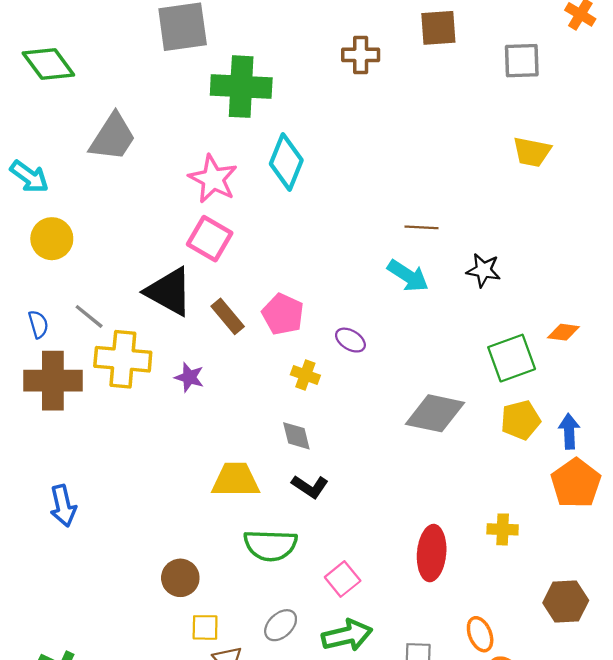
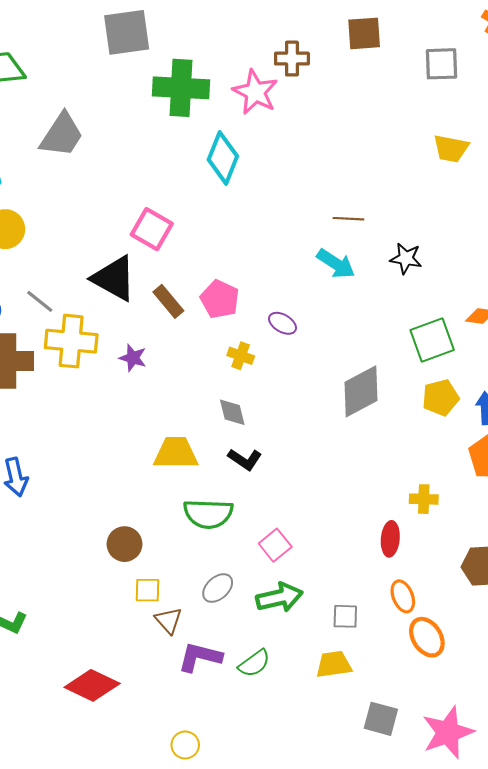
pink star: (213, 179) -> (255, 92), moved
gray diamond: (435, 413) -> (361, 391), turned -40
red ellipse: (432, 553) -> (390, 539), moved, size x0.7

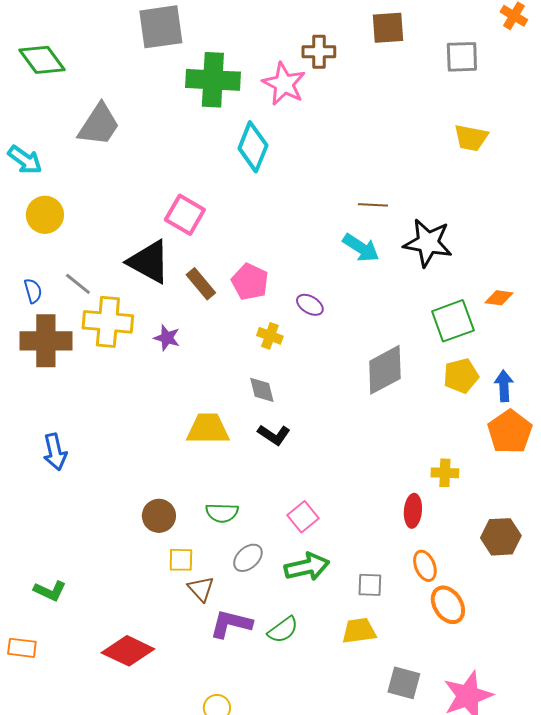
black star: (406, 258) -> (428, 243), size x1.6
green semicircle: (208, 514) -> (222, 513), moved, size x0.7

